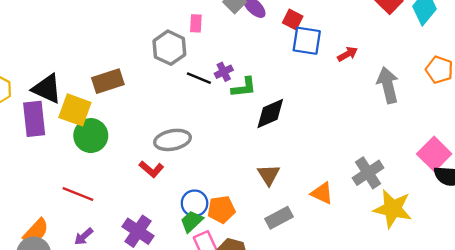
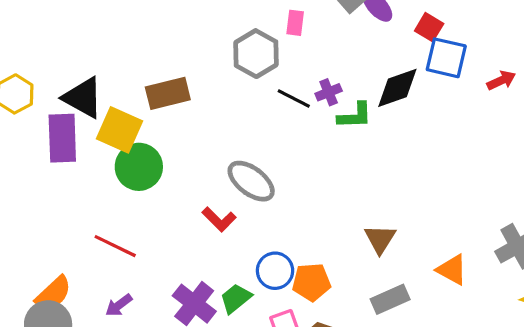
black diamond: (270, 114) -> (397, 88), moved
gray ellipse: (173, 140) -> (251, 181), turned 44
green trapezoid: (192, 221) -> (236, 298), moved

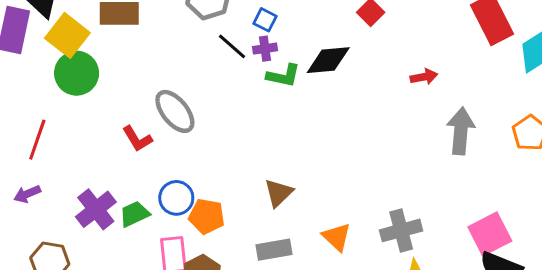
blue square: (446, 58) -> (265, 20), moved, size x0.6
red line: (115, 246) -> (37, 140), turned 69

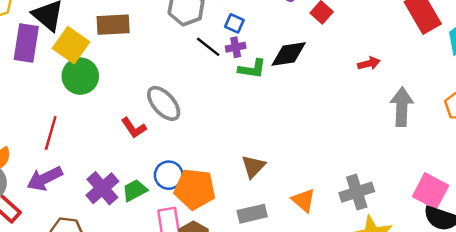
purple arrow: (27, 194) -> (45, 179), size x1.6
orange pentagon: (207, 216) -> (195, 189), size x1.4
pink square: (490, 234) -> (431, 191), turned -32

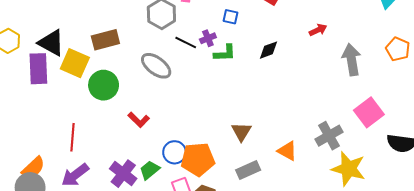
blue square: (234, 23) -> (231, 17), moved
black diamond: (289, 54) -> (269, 50), moved, size x0.7
green circle: (80, 76) -> (104, 85), moved
gray ellipse: (164, 103) -> (156, 66), moved
pink square: (431, 191) -> (369, 112), moved, turned 36

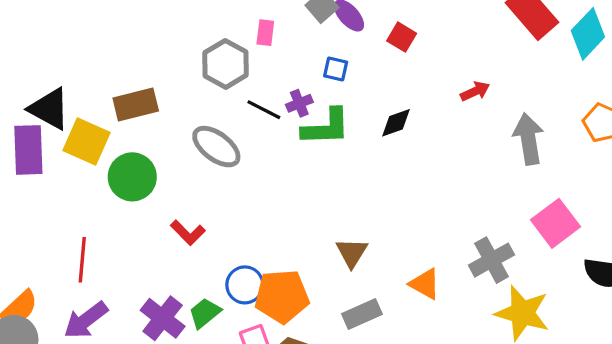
green L-shape: (225, 53) -> (326, 127), size x1.4

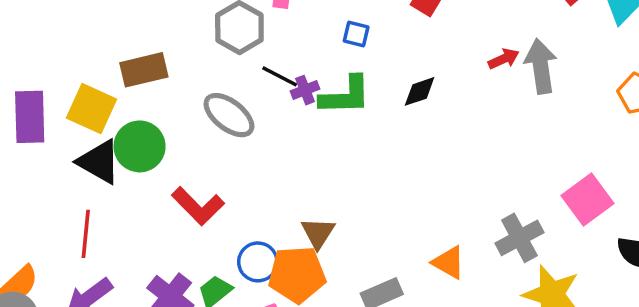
purple cross: (299, 103) -> (305, 90), moved
black triangle: (49, 109) -> (99, 162), moved
gray arrow: (528, 139) -> (541, 66), moved
red L-shape: (188, 233) -> (198, 206), size x1.4
brown triangle: (352, 253) -> (318, 233), moved

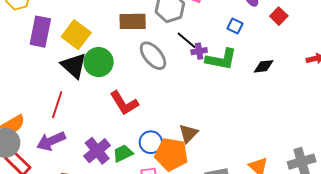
brown rectangle: (144, 70) -> (133, 21), moved

